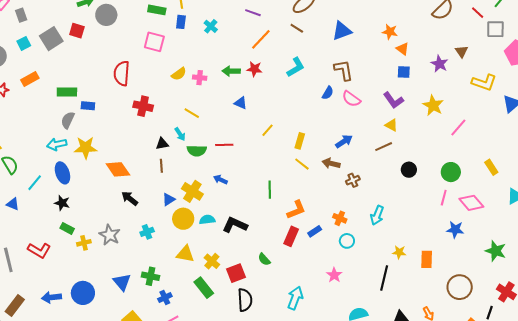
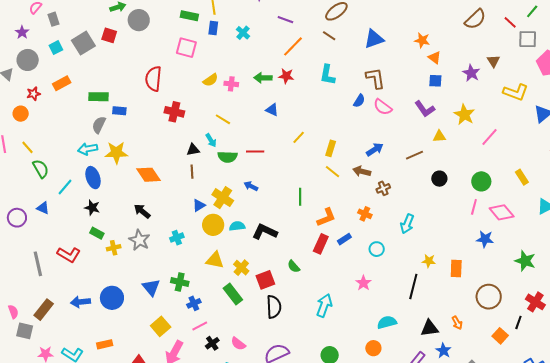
cyan L-shape: (296, 67) -> (327, 75), turned 130
yellow triangle: (391, 125) -> (439, 136), moved, turned -32
black arrow: (130, 198) -> (142, 211), moved
orange cross: (340, 218) -> (365, 214), moved

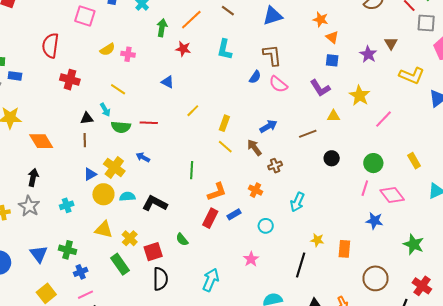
green arrow: (263, 78) -> (162, 28), moved, turned 96
brown arrow: (362, 171) -> (254, 148), turned 36
black arrow: (142, 211) -> (33, 177), turned 60

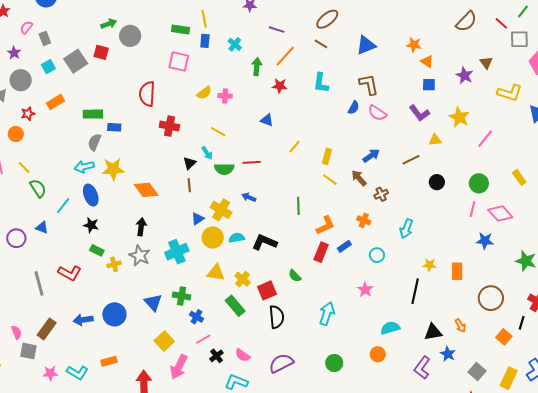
black triangle: (87, 118) -> (190, 163), turned -32
cyan cross: (67, 205) -> (177, 252), size x1.6
blue cross: (81, 272) -> (196, 317), turned -32

